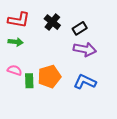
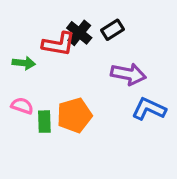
red L-shape: (19, 20) -> (59, 44), moved
black rectangle: (80, 28) -> (112, 30), moved
blue L-shape: (85, 82) -> (149, 109), moved

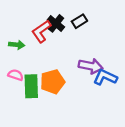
red L-shape: (59, 44) -> (41, 31), turned 135
purple arrow: (128, 74) -> (91, 66), moved
green rectangle: (44, 122) -> (31, 86), size x1.5

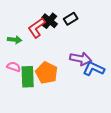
orange pentagon: (53, 82) -> (47, 73), turned -30

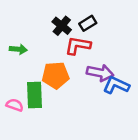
red L-shape: (37, 28) -> (78, 46), moved, turned 45
pink semicircle: (14, 67) -> (15, 105), moved
orange pentagon: (47, 73) -> (56, 75), moved, turned -30

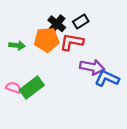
orange pentagon: (56, 75) -> (47, 40), moved
green rectangle: (34, 95) -> (32, 88), turned 55
pink semicircle: (15, 105) -> (14, 88), moved

